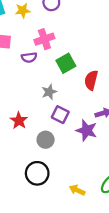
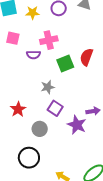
red semicircle: (91, 80) -> (86, 57), moved

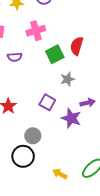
purple semicircle: (33, 55) -> (15, 57), moved
gray star: (48, 87) -> (68, 79), moved
gray circle: (40, 129) -> (33, 136), moved

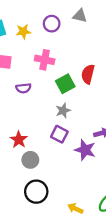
pink cross: (36, 31) -> (45, 60), turned 30
gray star: (68, 79) -> (63, 111), moved
gray circle: (33, 136) -> (30, 160), moved

